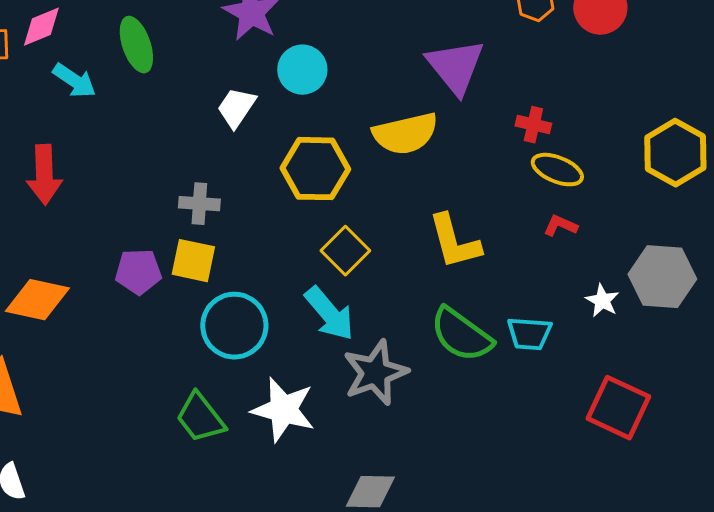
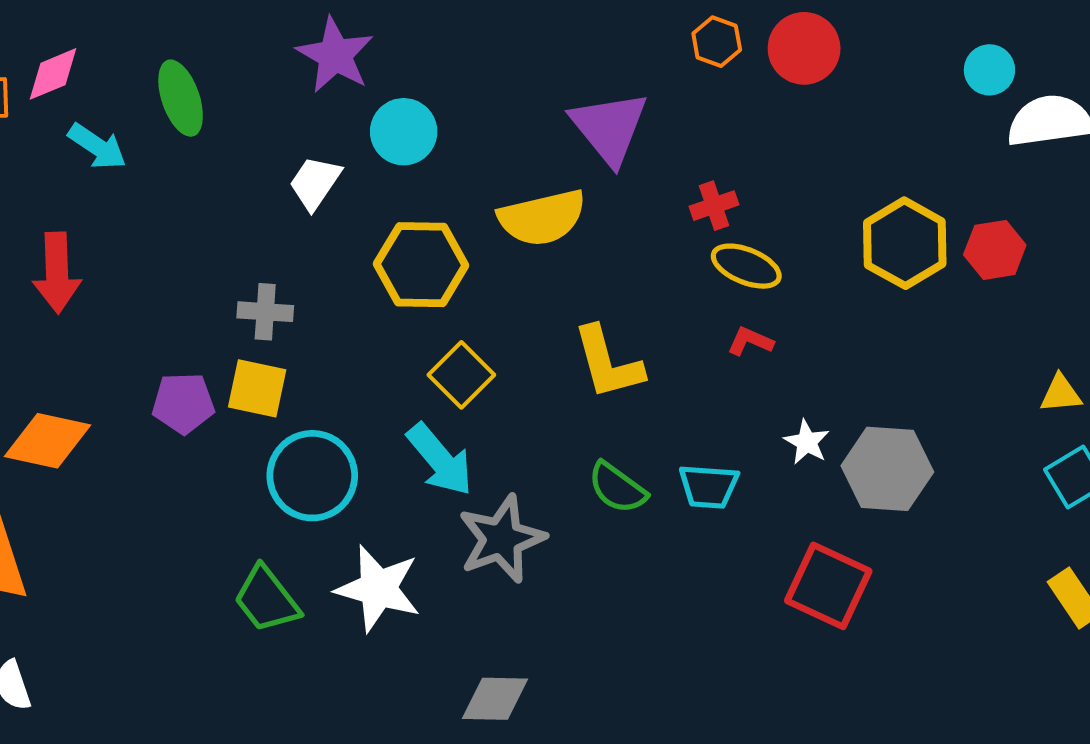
red cross: (533, 125) -> (714, 206), turned -32
gray hexagon: (662, 277) -> (887, 469), moved
green semicircle: (461, 335) -> (617, 488), size x0.7

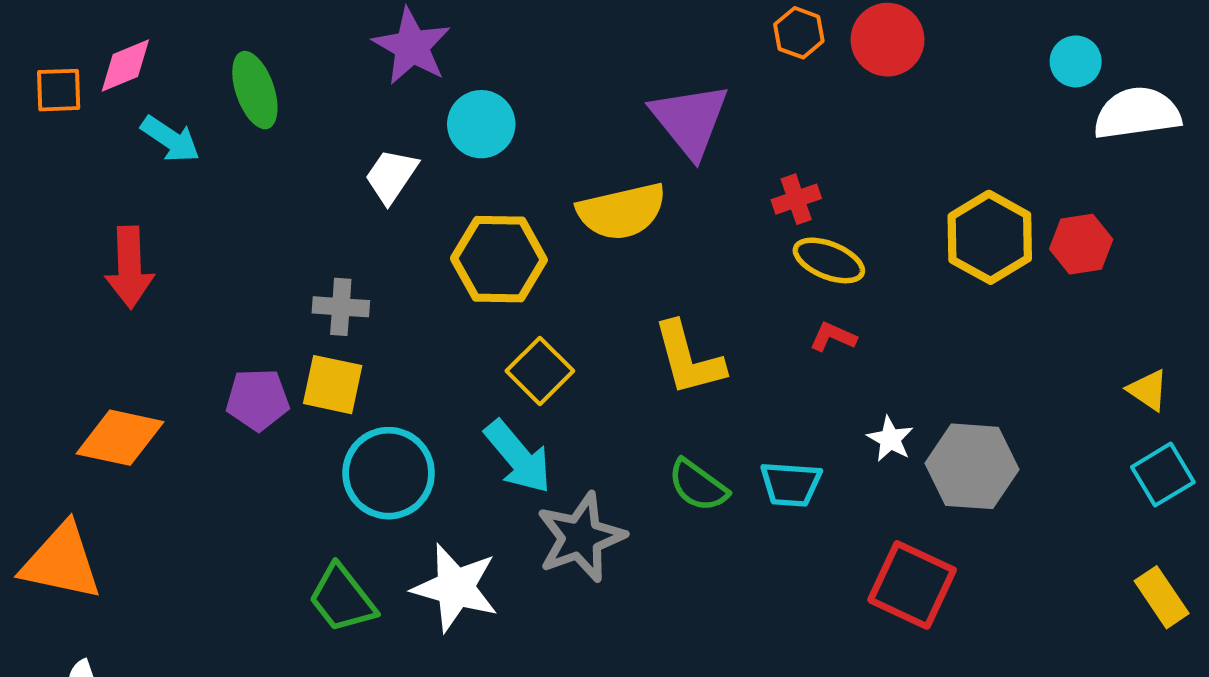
yellow triangle: (1061, 394) -> (1148, 390), turned 39

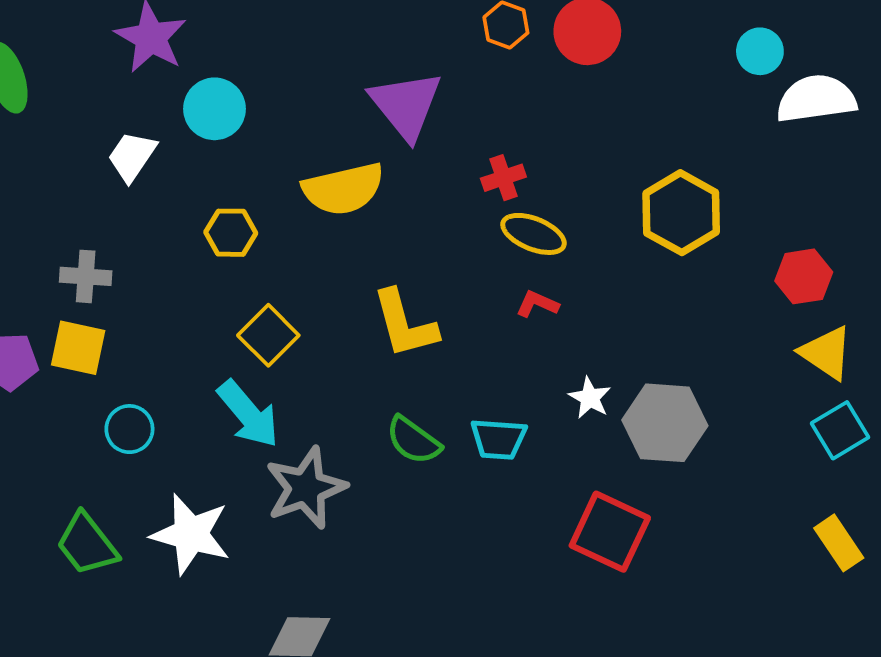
red hexagon: (1081, 244) -> (804, 276), moved
yellow hexagon: (499, 259) -> (231, 233), size x0.6
yellow triangle: (1148, 390) -> (826, 353), size x1.4
cyan circle: (389, 473) -> (129, 429), size x0.6

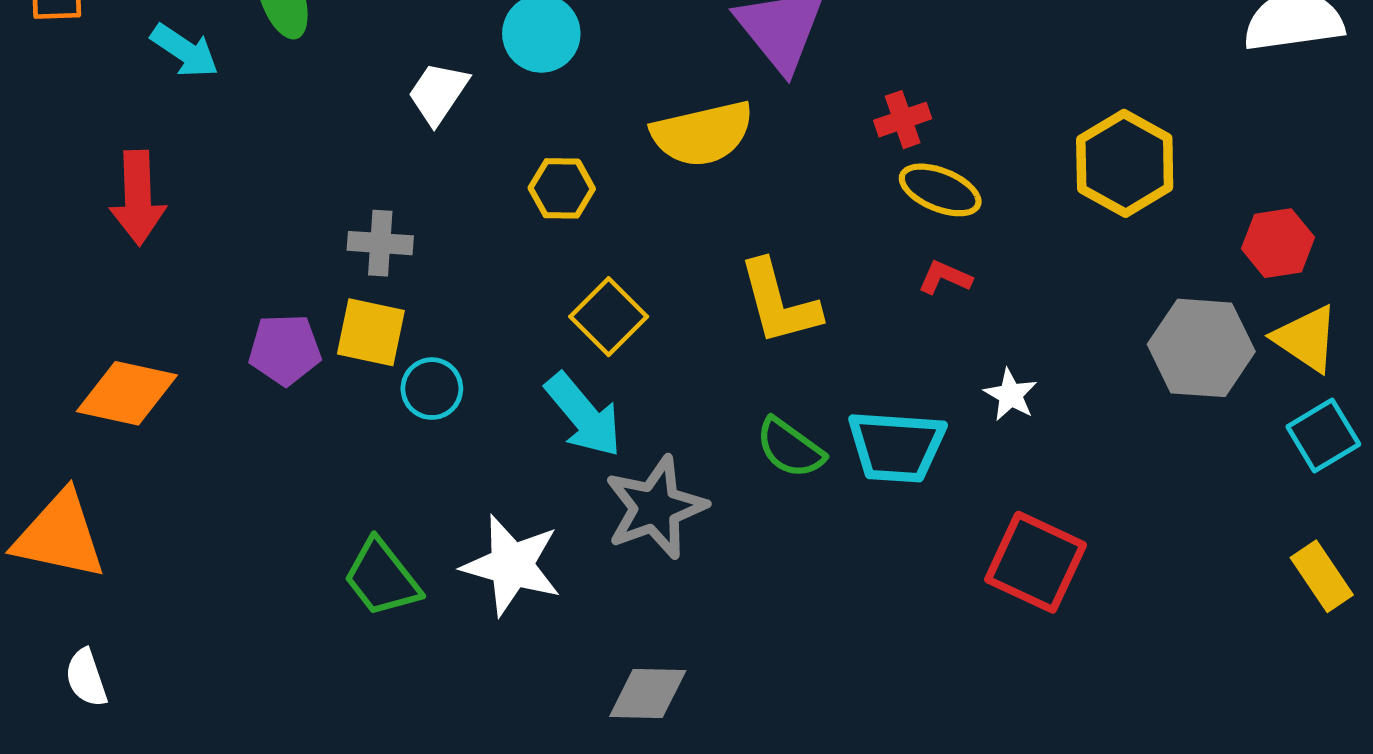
gray hexagon: (665, 423) -> (1201, 348), moved
cyan circle: (129, 429) -> (432, 389), moved
cyan trapezoid: (498, 439) -> (896, 446), size x1.4

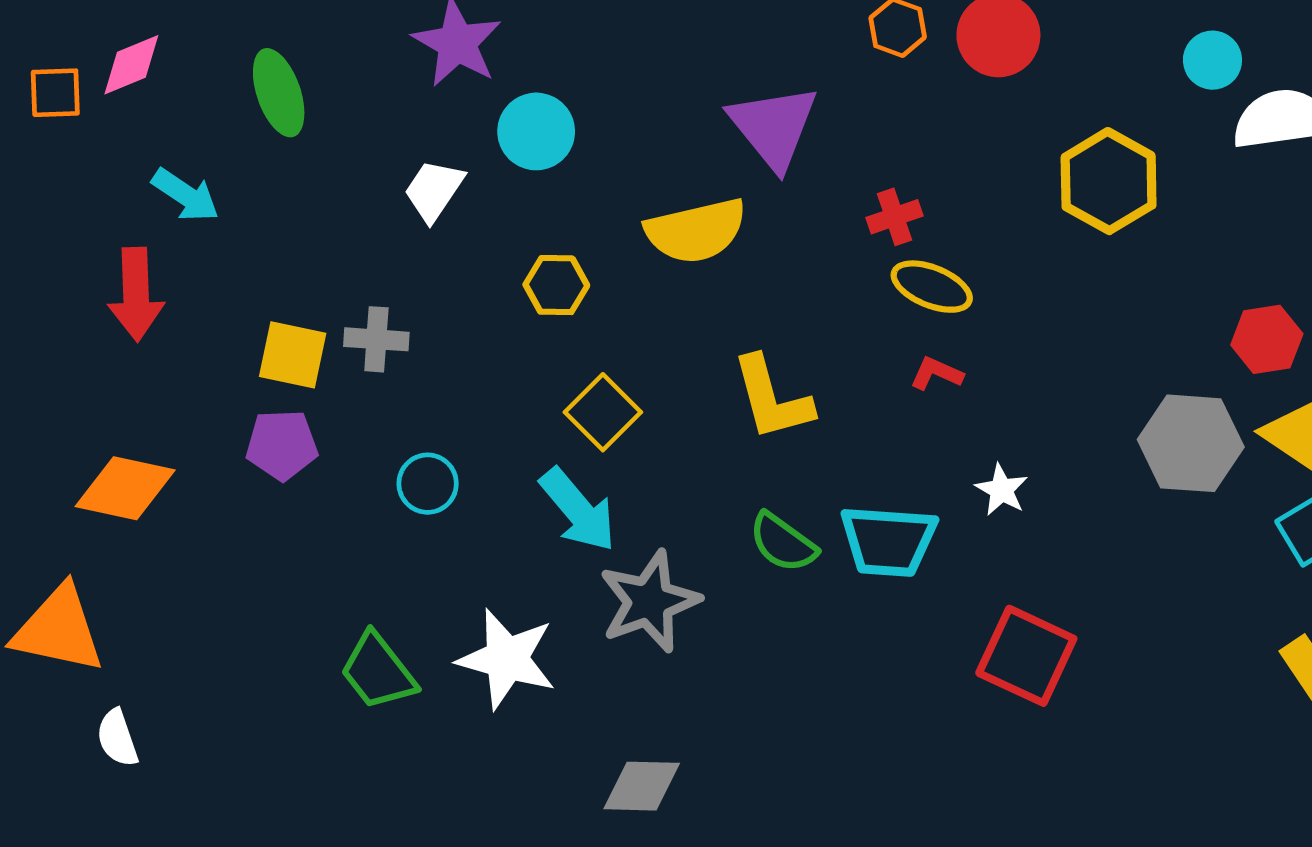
cyan arrow: (185, 51) -> (186, 195), moved
yellow hexagon: (1125, 163) -> (1109, 181), moved
yellow square: (371, 332) -> (293, 355), moved
white semicircle: (86, 678) -> (117, 738), moved

